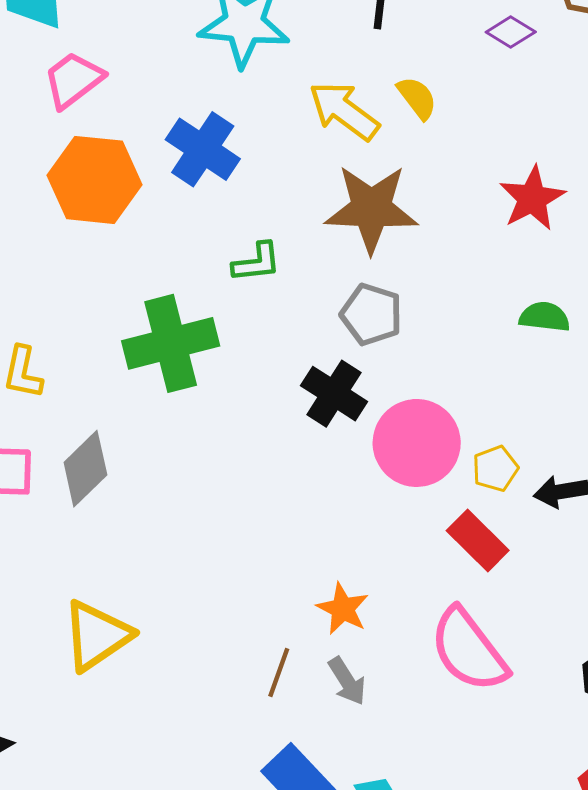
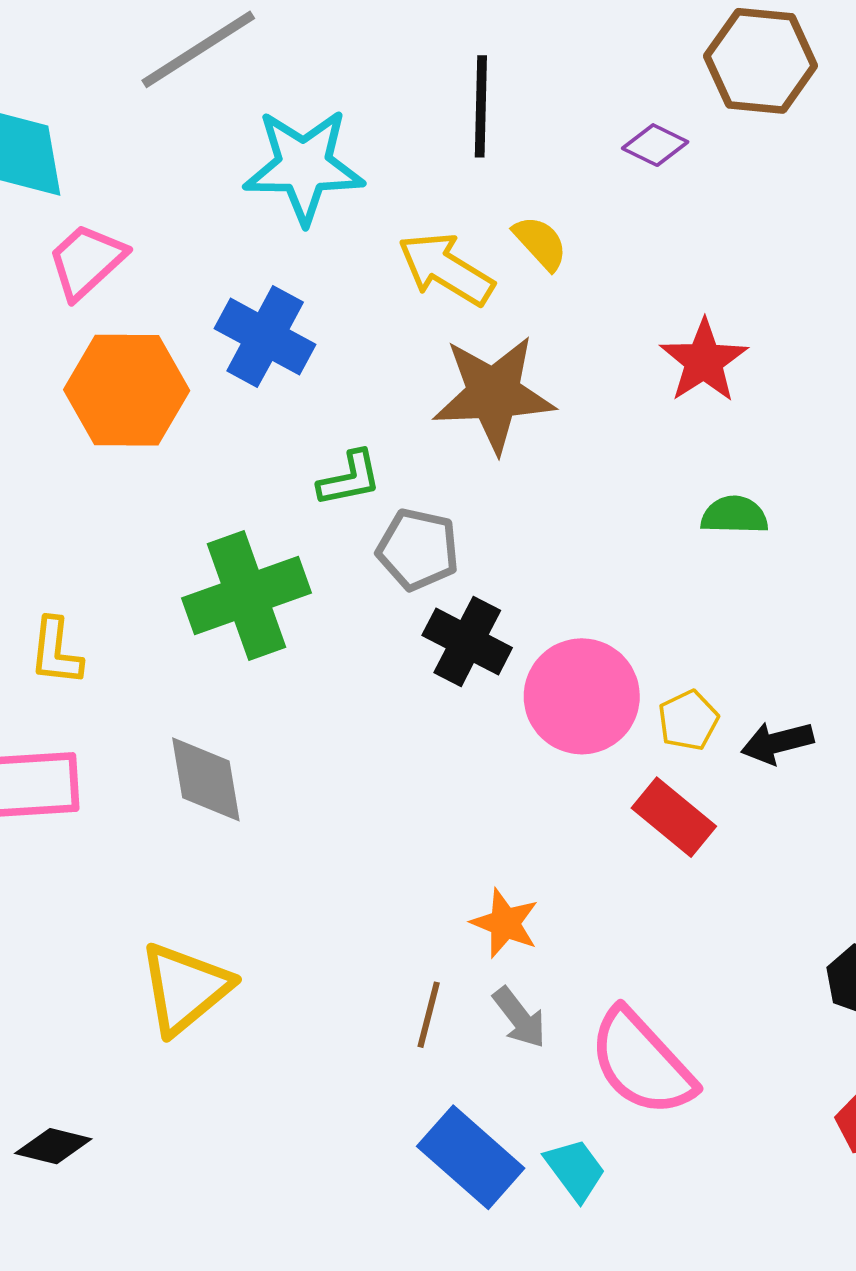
gray pentagon: (371, 314) -> (418, 549), moved
gray diamond: (85, 469) -> (206, 779), moved, turned -50
pink semicircle: (469, 650) -> (642, 1063), moved

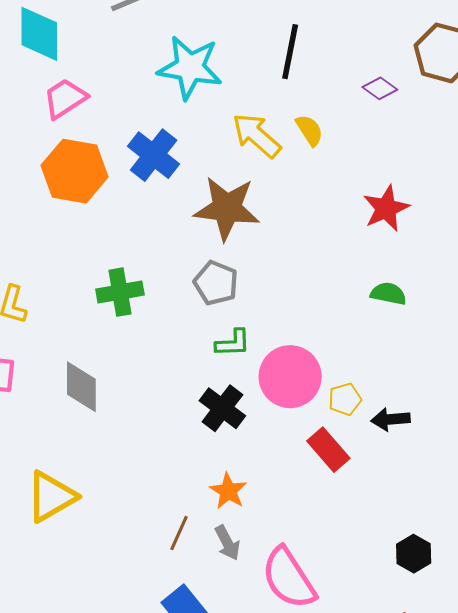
brown star: (494, 394) -> (227, 208), moved
green L-shape: (350, 479) -> (233, 343), moved
green cross: (247, 596) -> (120, 292), size x0.7
black cross: (467, 642) -> (222, 408), moved

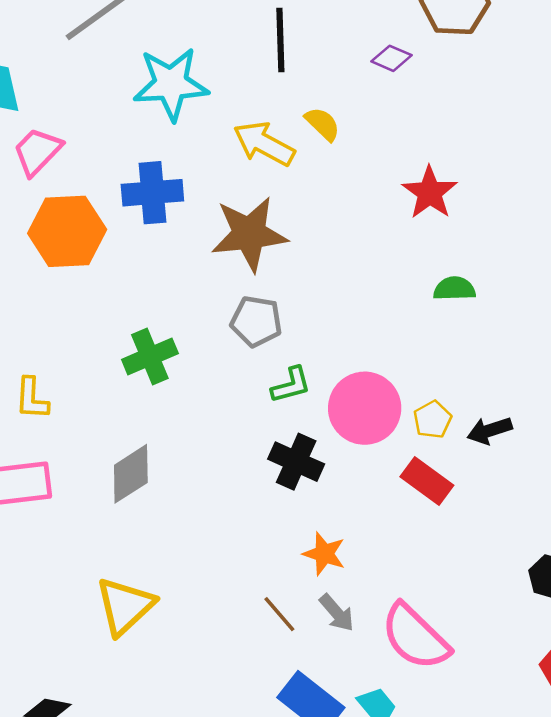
blue cross: (154, 155) -> (152, 193), turned -30
gray diamond: (81, 387) -> (131, 474), turned 70
brown line: (179, 533) -> (279, 614), turned -52

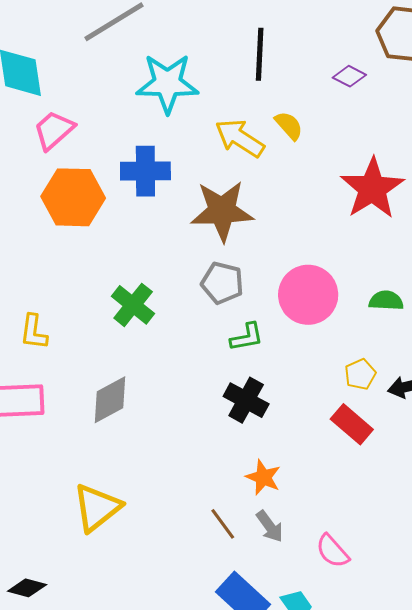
red star: (430, 193) -> (372, 188), size x1.4
green semicircle: (454, 289) -> (386, 301), moved
green cross: (150, 356) -> (133, 305), turned -33
pink circle: (365, 408) -> (308, 295), moved
pink semicircle: (415, 637) -> (332, 551), size x0.6

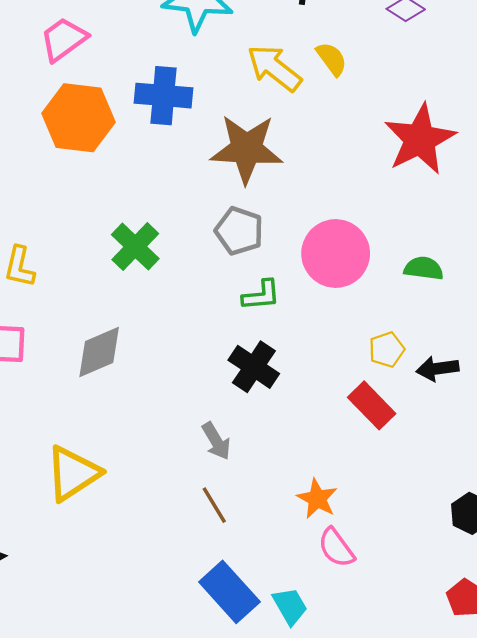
orange star: (263, 477) -> (317, 499), moved
gray arrow: (270, 526) -> (216, 441), moved

